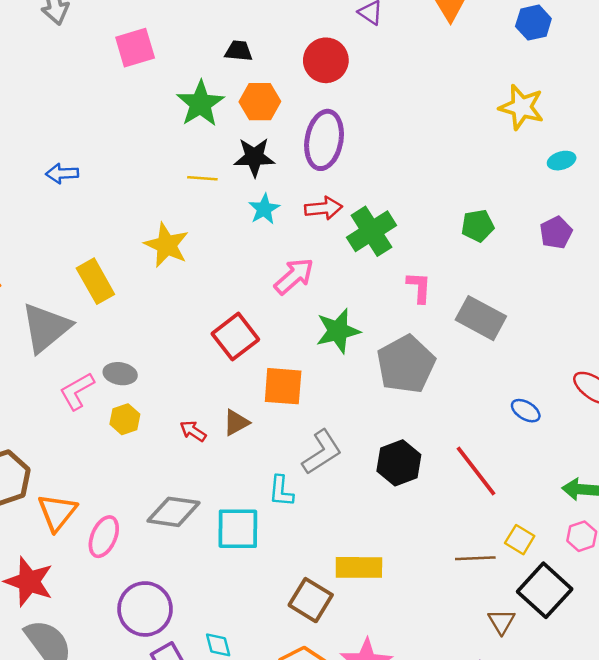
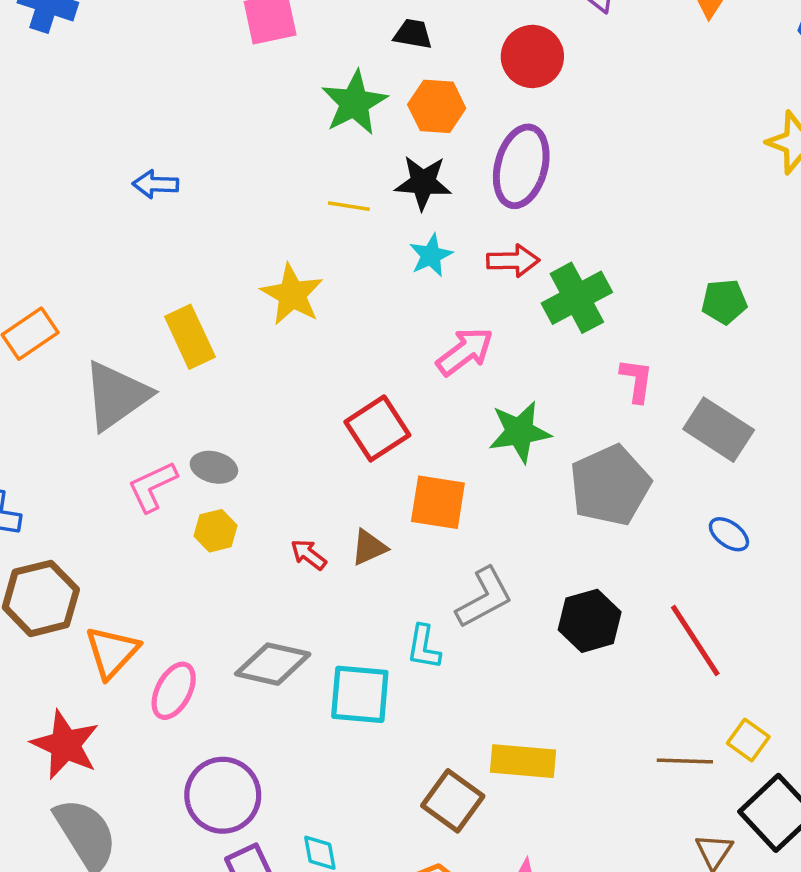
blue ellipse: (526, 411) -> (729, 534), moved

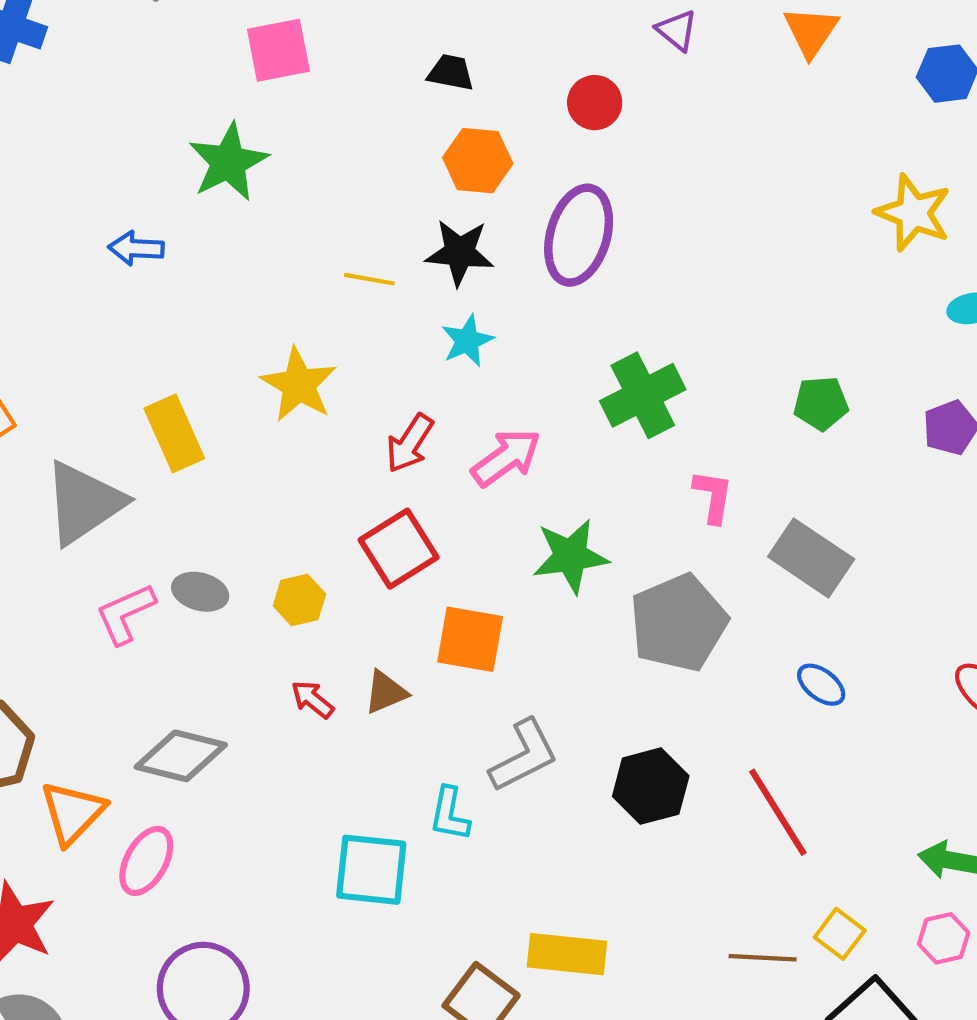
red circle: (532, 56) -> (595, 103), size x0.7
green star: (354, 103) -> (228, 162), moved
red arrow: (513, 261) -> (410, 443), moved, turned 123
yellow hexagon: (216, 531) -> (299, 600), moved
gray diamond: (273, 664) -> (181, 756), moved

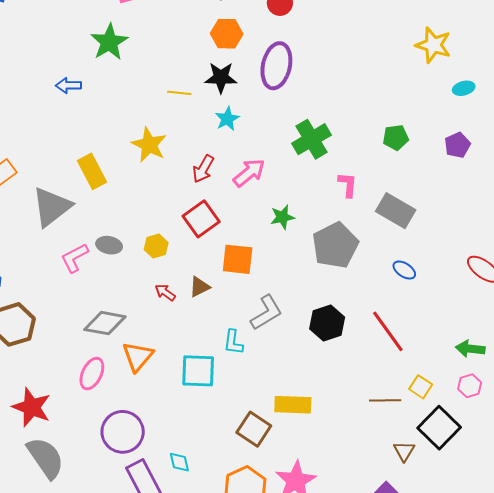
green star: (570, 556) -> (282, 217), size x0.7
orange triangle: (73, 813) -> (138, 356), moved

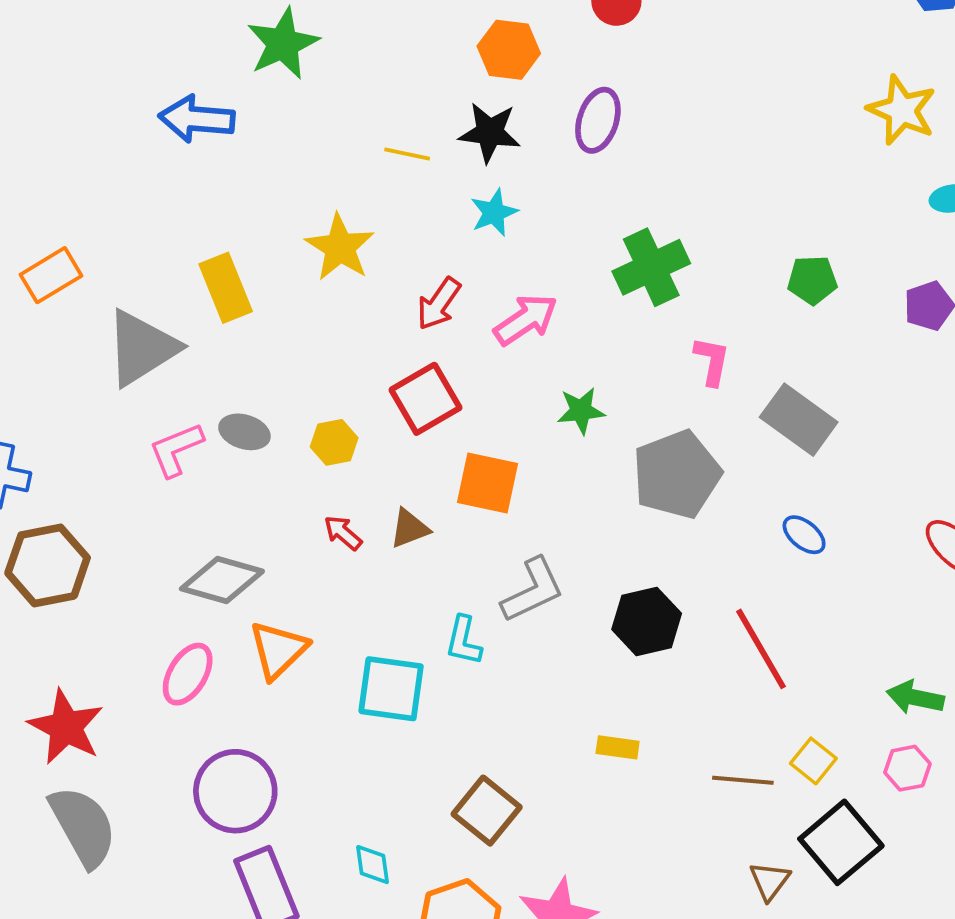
purple ellipse: (276, 66) -> (598, 120), size x0.7
blue arrow: (68, 85) -> (197, 119), size x1.5
yellow rectangle: (293, 405) -> (618, 747), moved, size x0.6
cyan diamond: (179, 462) -> (372, 865), moved

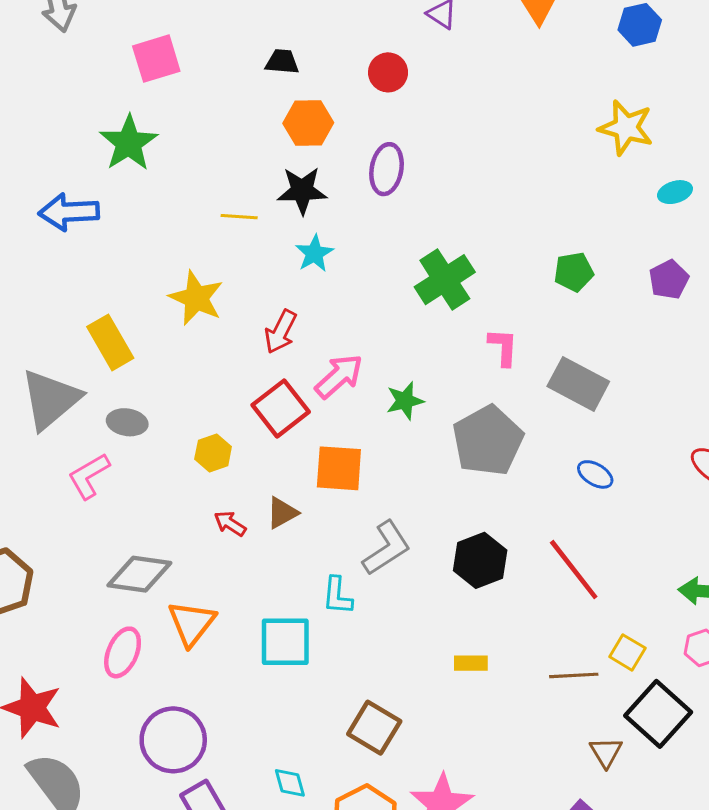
pink arrow: (526, 320) -> (339, 376), moved
gray ellipse: (244, 432) -> (127, 422), moved

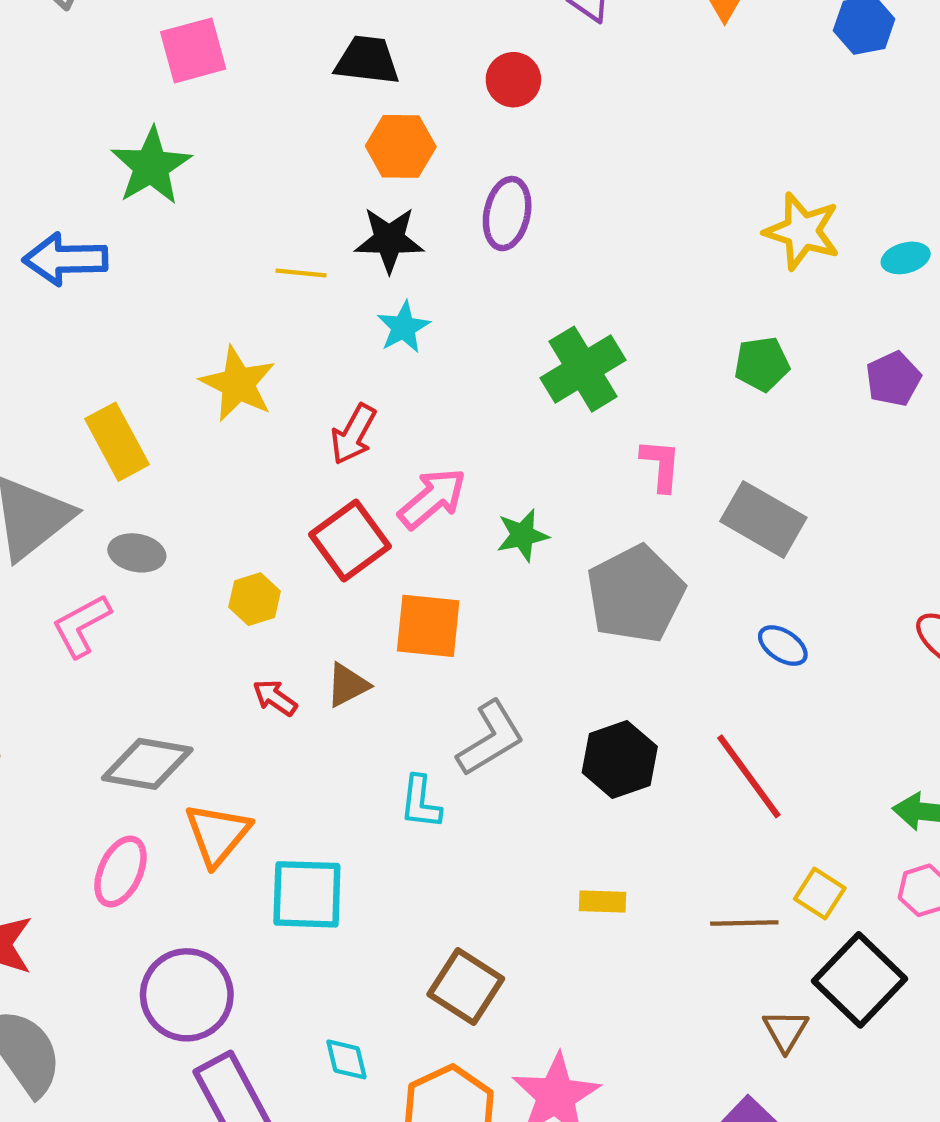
black trapezoid: (282, 62) -> (367, 60), size x1.4
yellow star: (626, 128) -> (802, 231), moved
cyan square: (285, 642) -> (307, 894), moved

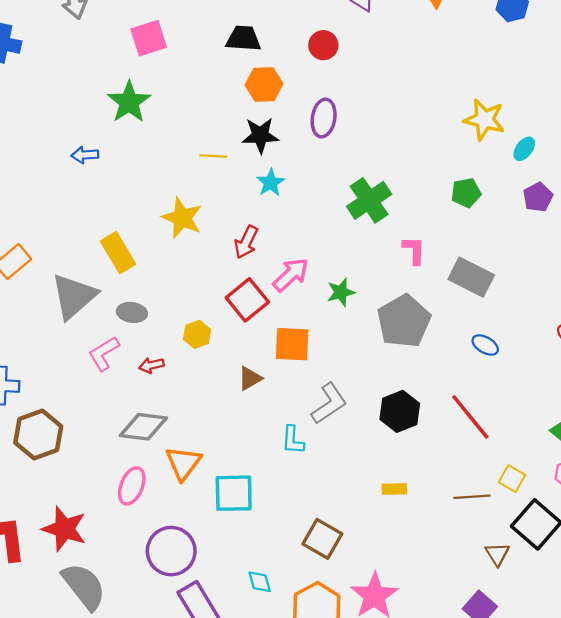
cyan ellipse: (906, 258) -> (524, 149), moved, turned -35
blue arrow: (65, 259) -> (85, 155), size x0.6
red arrow: (275, 698) -> (151, 365), moved, turned -45

